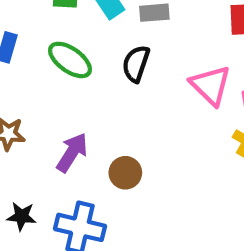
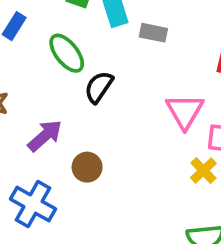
black semicircle: (136, 64) -> (99, 87), moved

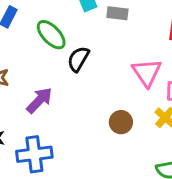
brown circle: (87, 167) -> (121, 122), moved
blue cross: (33, 204) -> (34, 154), turned -32

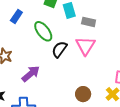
pink triangle: (147, 73) -> (85, 46), moved

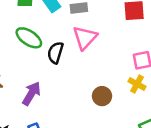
pink triangle: (85, 46) -> (85, 38), turned 30

